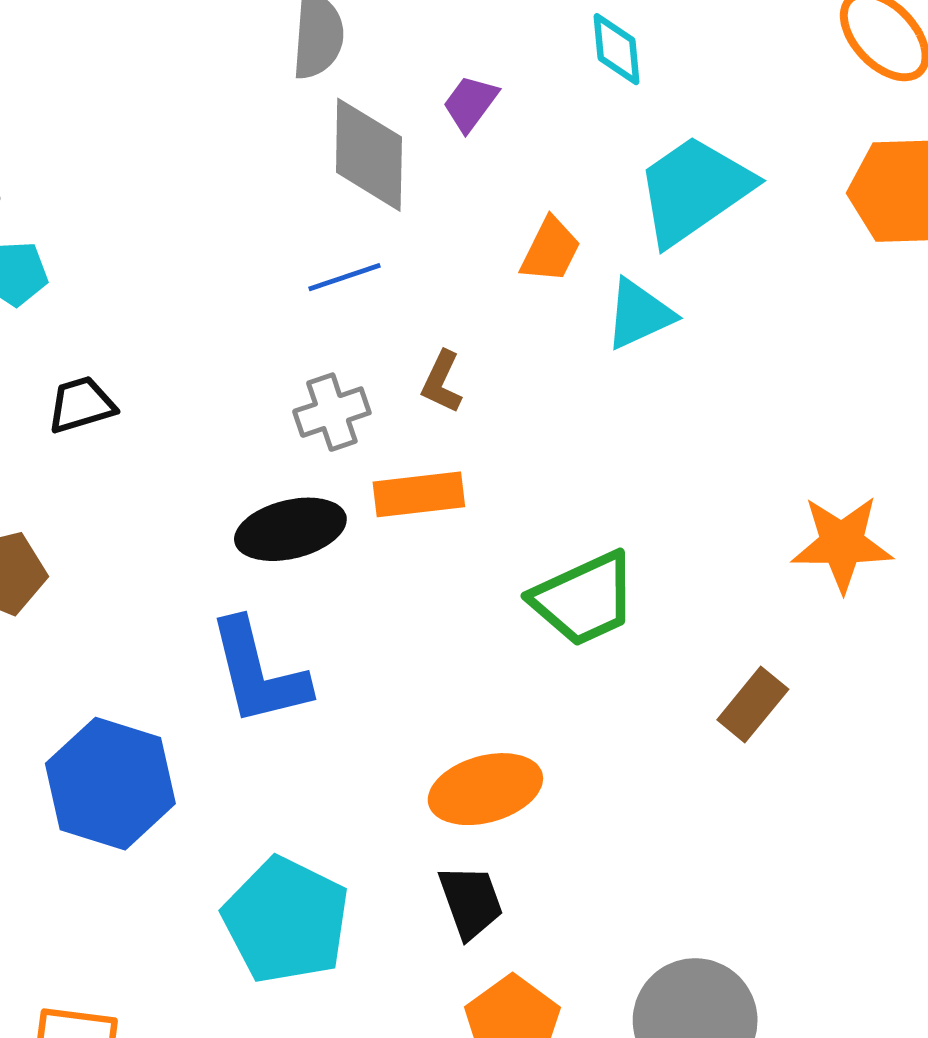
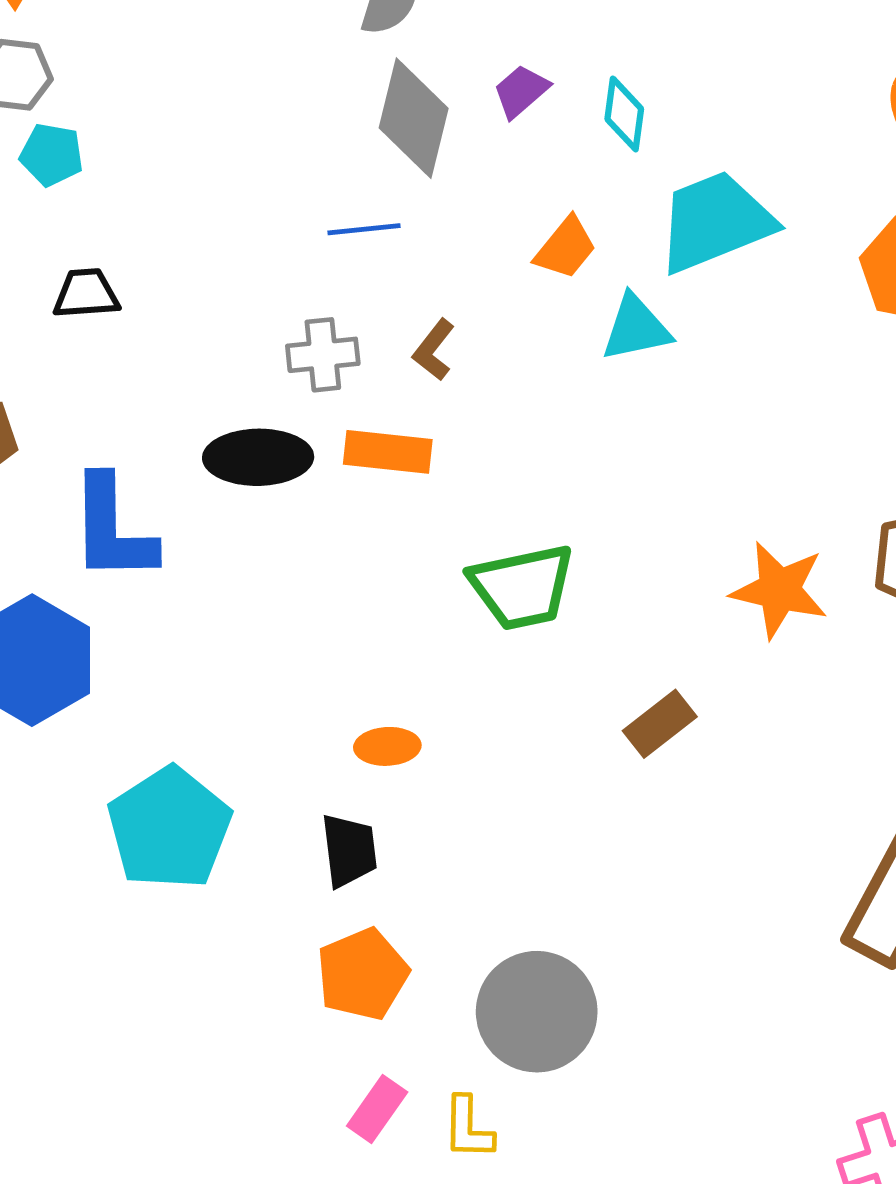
cyan diamond: (617, 49) -> (624, 114), moved
blue L-shape: (258, 672) -> (112, 529), moved
orange ellipse: (485, 789) -> (387, 746), size x0.6

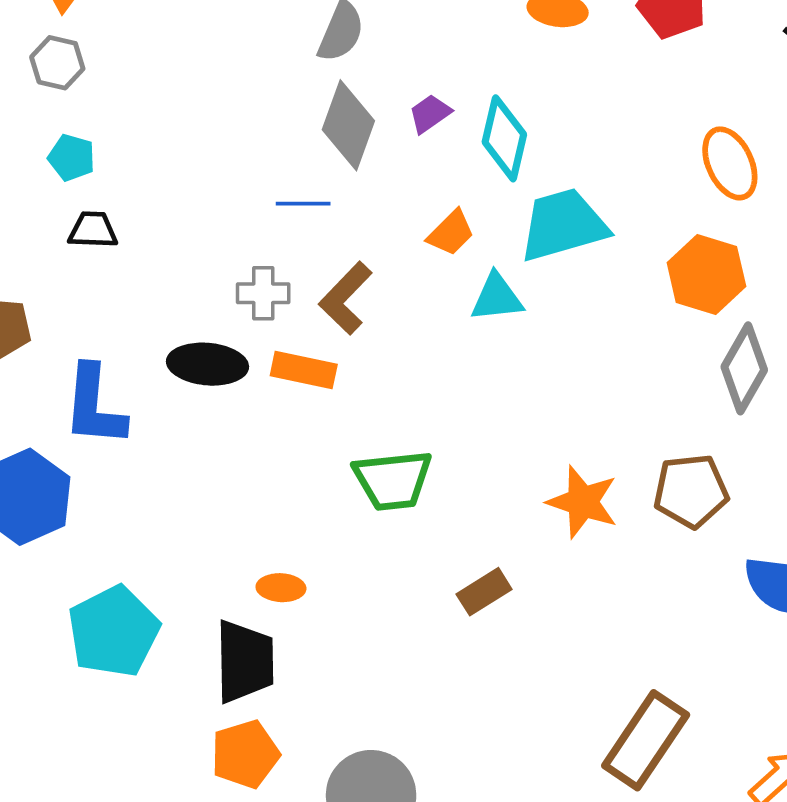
cyan diamond: (624, 114) -> (504, 138), size x1.5
cyan pentagon: (52, 155) -> (72, 158), moved
brown L-shape: (434, 350) -> (346, 298), size x1.6
black trapezoid: (349, 850) -> (245, 662), size x1.5

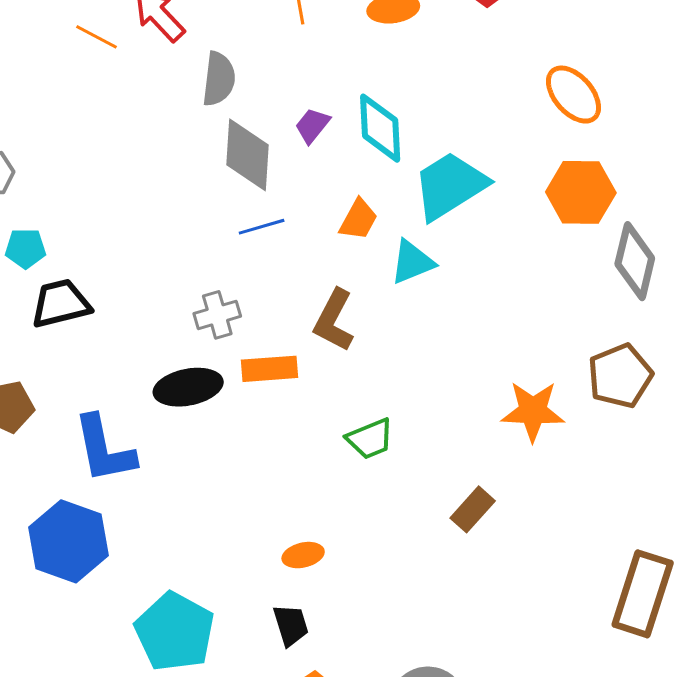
blue line: (303, 204) -> (262, 227), moved
black trapezoid: (93, 230) -> (61, 303), size x1.4
brown L-shape: (346, 298) -> (334, 320), moved
green trapezoid: (393, 480) -> (370, 439), size x0.7
black trapezoid: (245, 662) -> (291, 625), size x0.6

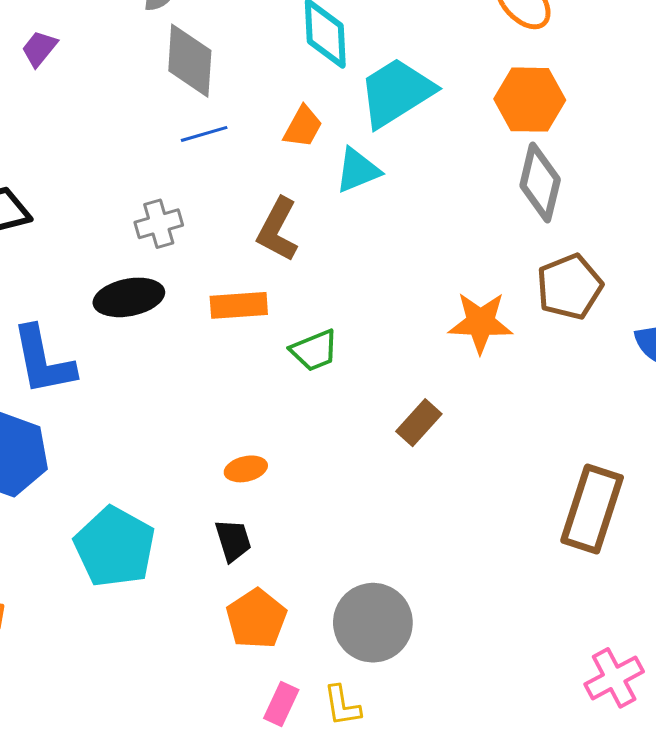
purple trapezoid: (312, 126) -> (39, 49), moved
gray diamond: (635, 261) -> (540, 183), moved
orange rectangle: (269, 369) -> (239, 305), moved

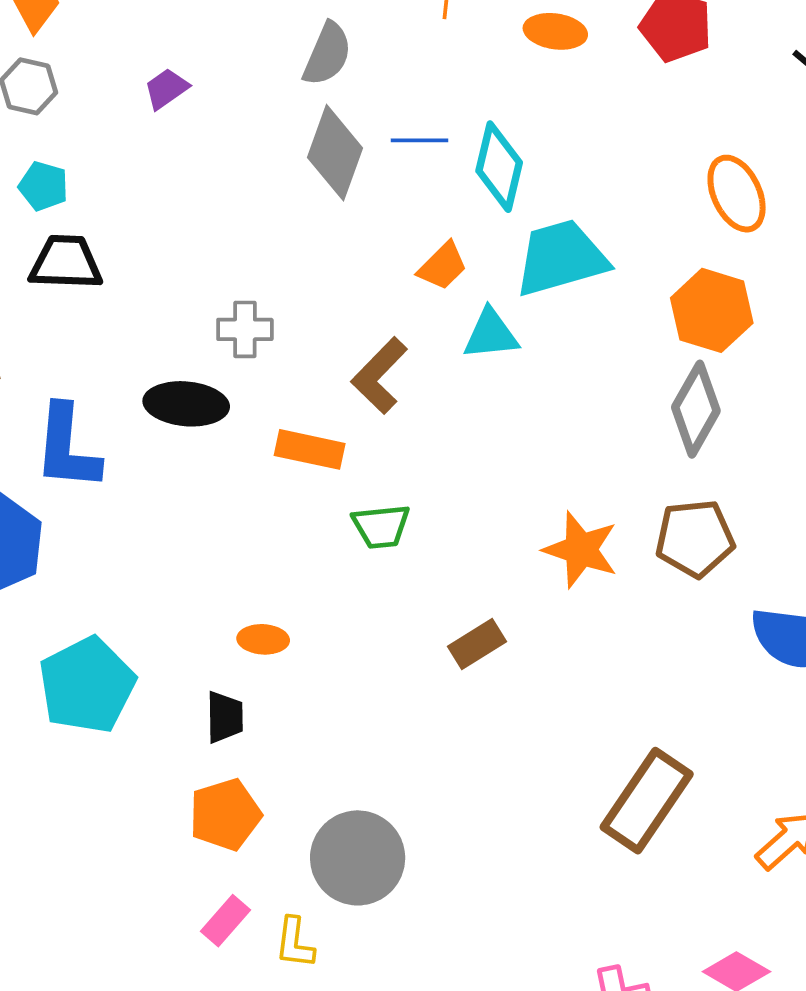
blue line: (204, 134) -> (420, 140), moved

